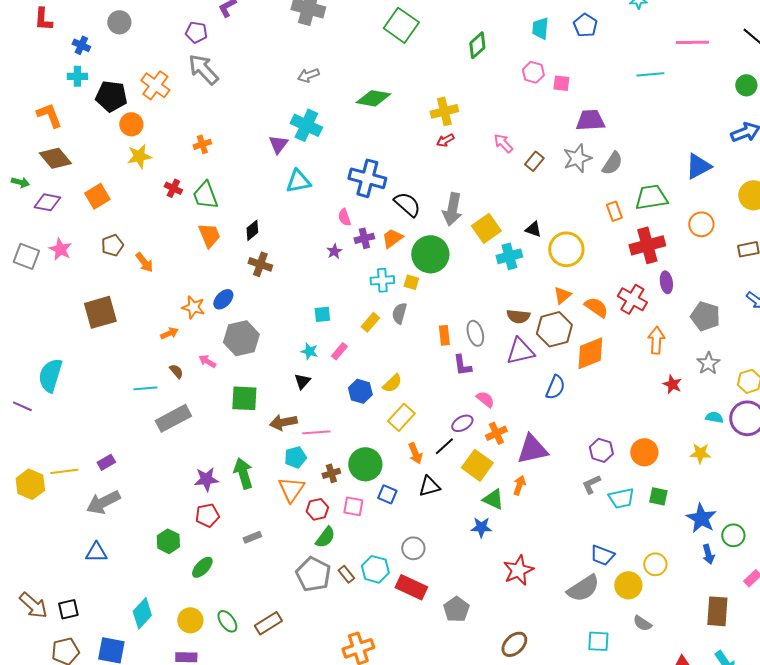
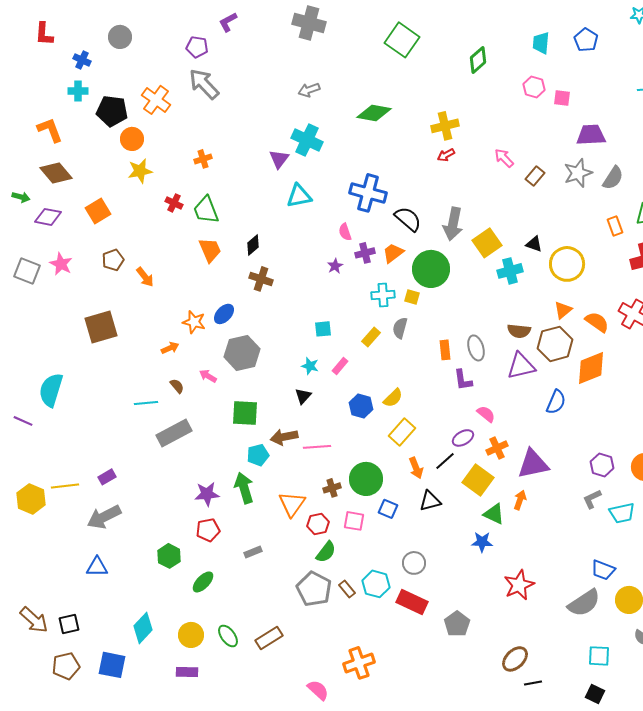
cyan pentagon: (295, 457) -> (258, 455), moved

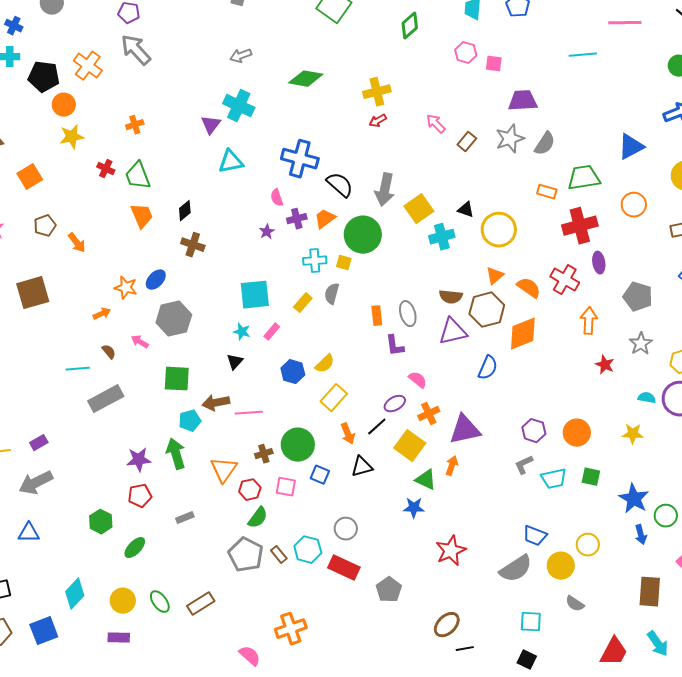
orange rectangle: (615, 226) -> (547, 192), turned -54
cyan square: (323, 329) -> (255, 295), size x1.8
blue square: (112, 665) -> (44, 631), turned -32

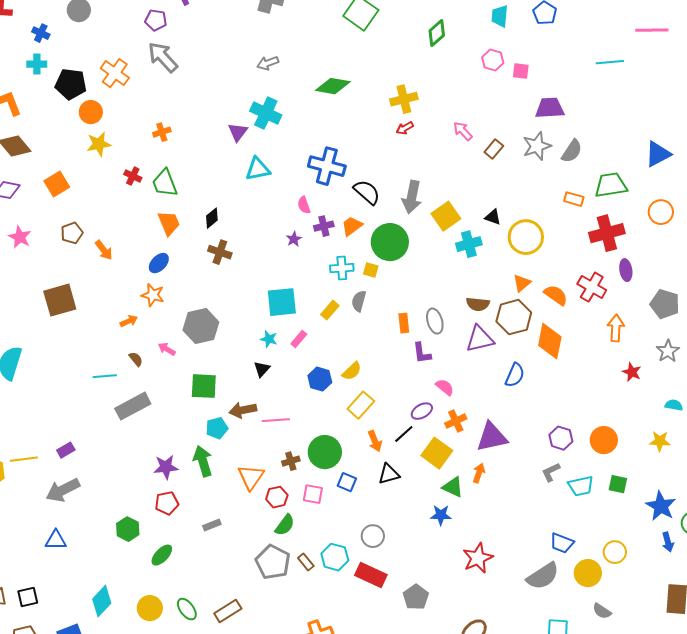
blue ellipse: (156, 280) -> (159, 263), moved
orange diamond: (523, 334) -> (550, 341), turned -57

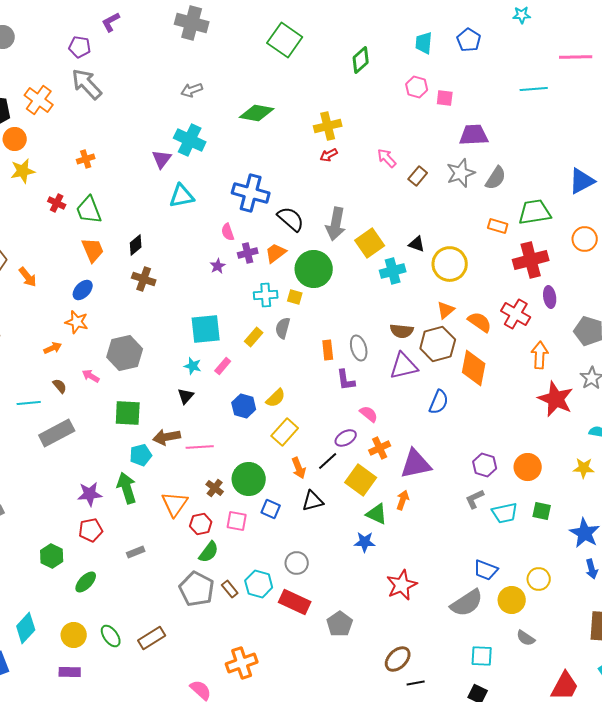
red star: (632, 372) -> (556, 399), size x1.8
brown cross: (291, 461) -> (215, 488), turned -36

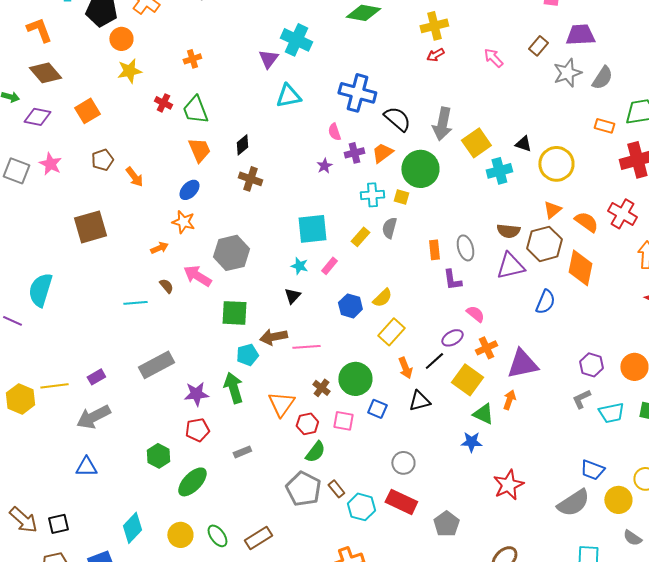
brown rectangle: (418, 176) -> (538, 46), moved
pink arrow: (91, 376) -> (197, 276), size x1.6
gray rectangle: (57, 433) -> (156, 365), moved
green ellipse: (86, 582) -> (192, 482), size x1.4
cyan hexagon: (259, 584) -> (361, 507), moved

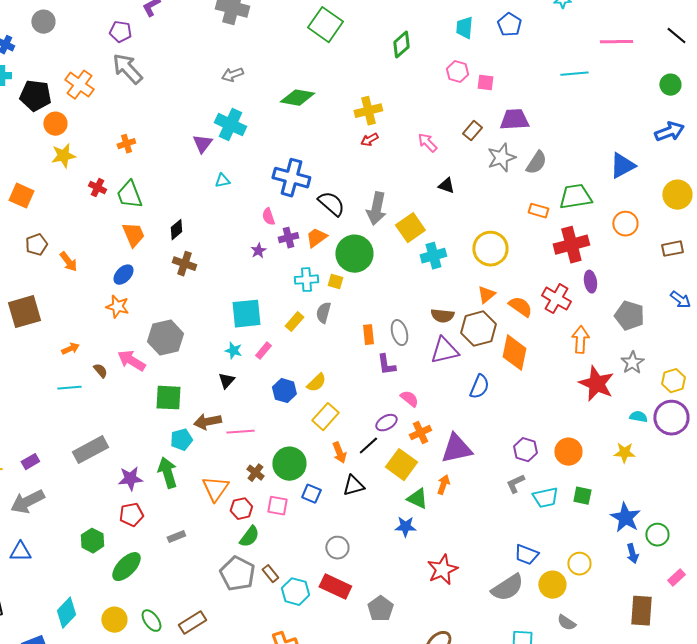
cyan triangle: (288, 96) -> (222, 181), size x0.6
orange square: (87, 111) -> (21, 196), turned -35
black triangle: (523, 144) -> (446, 186), moved
orange arrow: (159, 248) -> (70, 349), moved

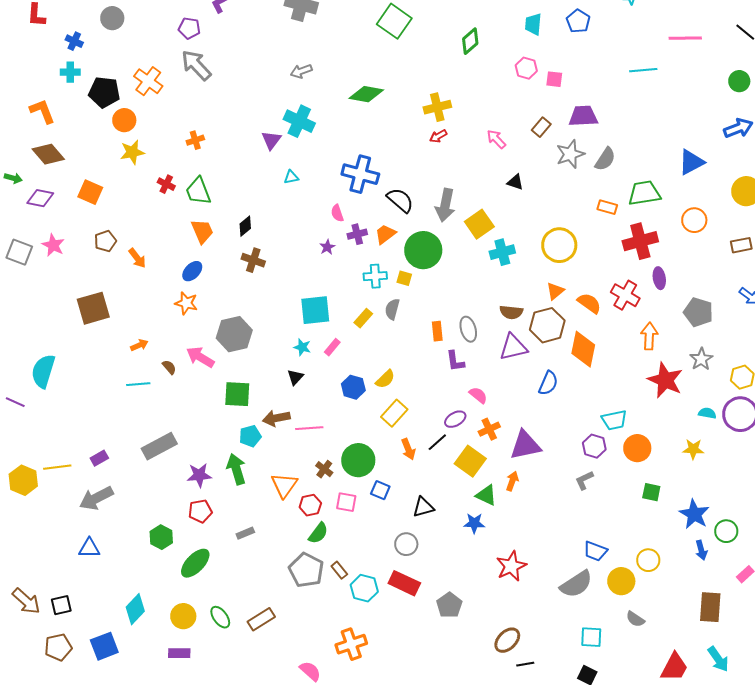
black triangle: (353, 486) -> (423, 507), moved
cyan trapezoid: (545, 498) -> (614, 420), moved

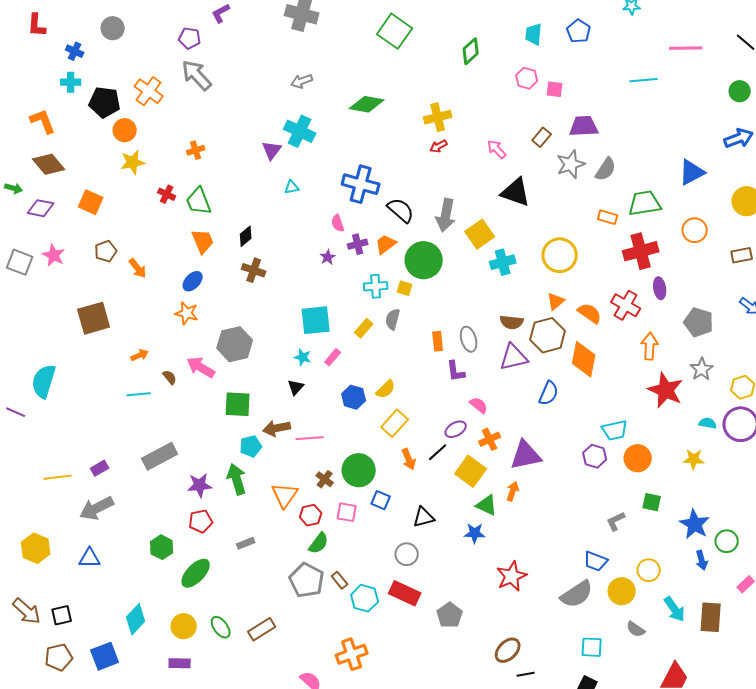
black triangle: (515, 182) -> (516, 192), size x1.8
yellow hexagon: (23, 480) -> (36, 548), moved
gray L-shape: (584, 480) -> (616, 521), moved
cyan arrow: (718, 659) -> (675, 609), moved

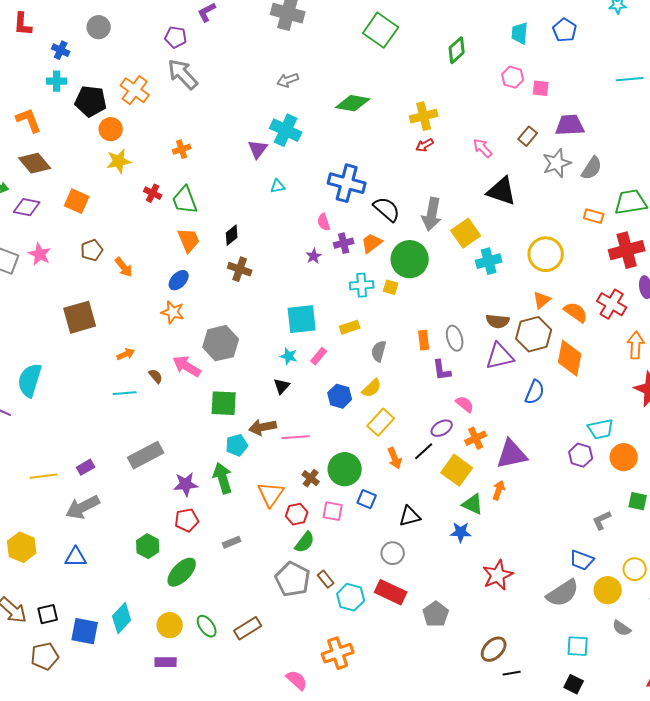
gray semicircle: (393, 319) -> (379, 351), moved
yellow rectangle: (364, 328) -> (350, 327), turned 30
blue square: (105, 656) -> (85, 631), moved, turned 32

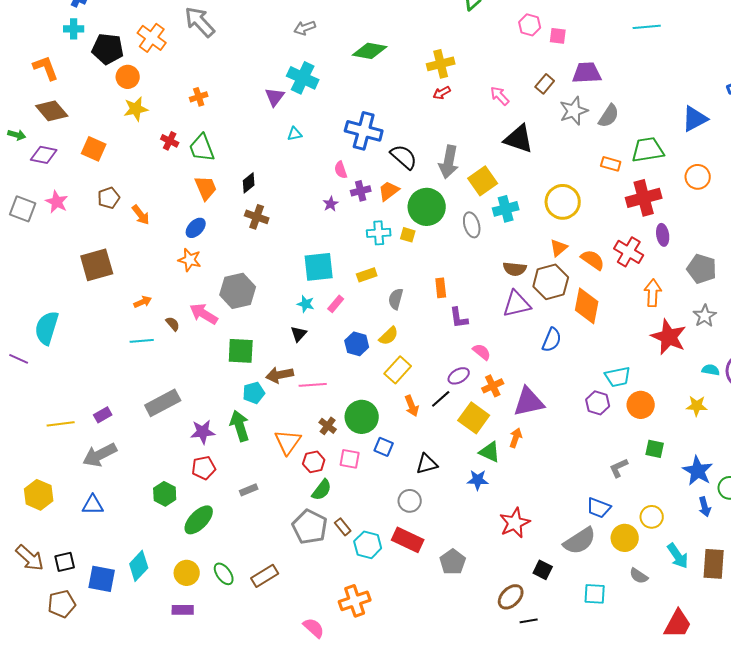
gray ellipse: (455, 338) -> (472, 225), moved
black square: (574, 684) -> (543, 570), moved

